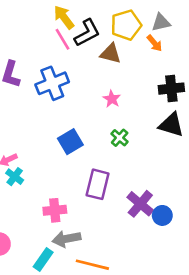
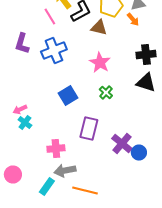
pink line: (63, 39) -> (50, 16), moved
pink star: (112, 99) -> (100, 62), size x1.5

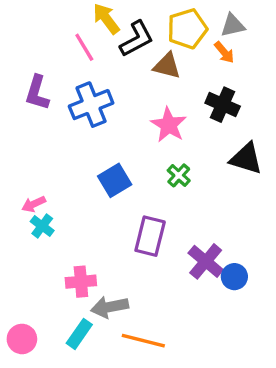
black cross: (146, 54) -> (223, 105), moved, turned 30
pink cross: (56, 148) -> (81, 282), moved
pink circle: (13, 174) -> (22, 339), moved

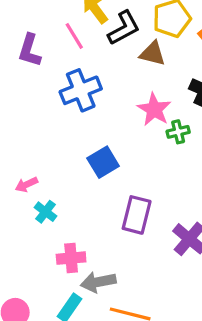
purple L-shape: (37, 93) -> (30, 50), moved
green cross: (179, 175) -> (178, 132), moved, turned 35
cyan cross: (42, 226) -> (46, 212), moved

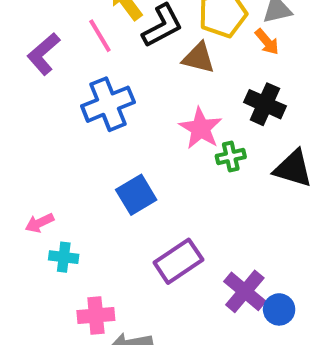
purple L-shape: (30, 50) -> (44, 54), turned 32
cyan cross: (46, 212) -> (64, 257), turned -30
purple rectangle: (137, 215) -> (178, 261), turned 42

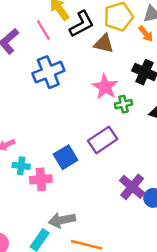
blue square: (136, 195) -> (66, 157), moved
purple rectangle: (178, 261) -> (103, 140), moved
pink cross: (96, 316) -> (41, 179), moved

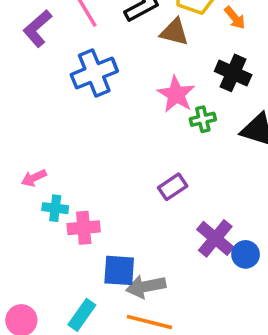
purple rectangle: (103, 140) -> (173, 187), moved, size x0.7
blue square: (66, 157) -> (119, 270), moved, turned 35
gray arrow: (62, 220) -> (146, 286), moved

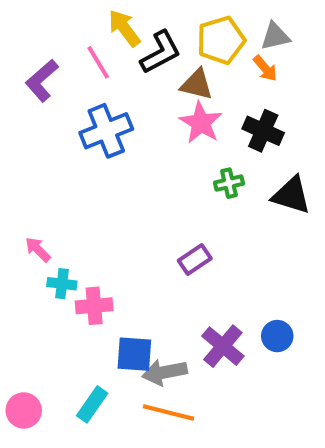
pink star: (176, 94) -> (201, 123), moved
pink arrow: (34, 178) -> (38, 249), turned 70
purple cross: (215, 238) -> (223, 346), moved

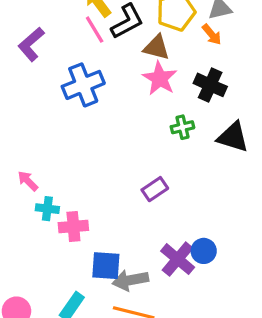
pink line: (98, 62) -> (95, 30), moved
blue circle: (277, 336) -> (204, 251), moved

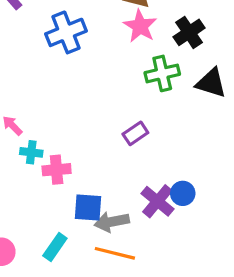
black cross: (210, 85) -> (189, 32), turned 32
green cross: (182, 127) -> (162, 73), size x1.5

